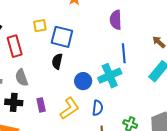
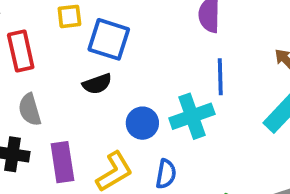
black semicircle: (57, 61) -> (97, 84), turned -126
purple rectangle: (41, 105) -> (62, 162), size x1.5

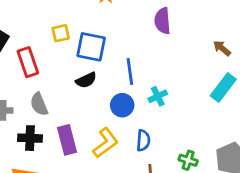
blue line: (220, 77) -> (130, 72), moved
cyan cross: (192, 116) -> (158, 96), size x0.6

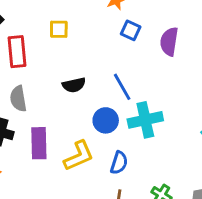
blue square: (91, 47) -> (131, 30), moved, size x0.6
blue line: (130, 72) -> (122, 87), turned -35
cyan cross: (158, 96) -> (145, 120), size x1.6

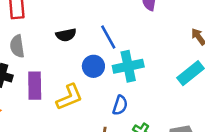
blue semicircle: (119, 163) -> (120, 105), moved

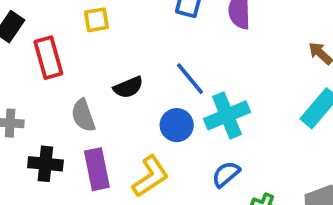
gray semicircle: (17, 46) -> (83, 115), moved
blue semicircle: (120, 105) -> (226, 174), turned -138

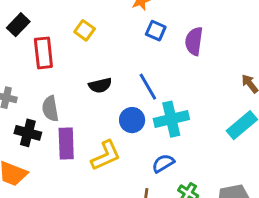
yellow square: (96, 20) -> (85, 30), turned 36
gray semicircle: (83, 115) -> (50, 109), moved

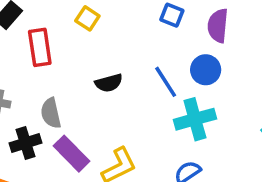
blue circle: (132, 120) -> (206, 70), moved
black cross: (28, 133) -> (26, 143), turned -30
purple rectangle: (66, 143) -> (71, 154), turned -40

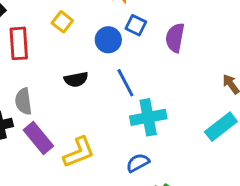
blue circle: (206, 70) -> (108, 40), moved

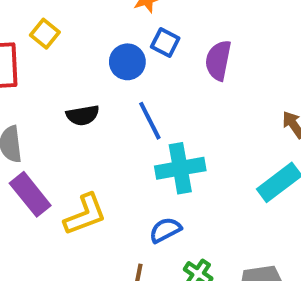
yellow square: (62, 22) -> (45, 34), moved

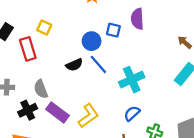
blue square: (165, 42) -> (113, 30), moved
blue circle: (127, 62) -> (92, 41), moved
blue line: (150, 121) -> (98, 64), moved

